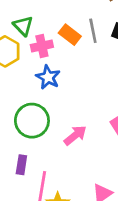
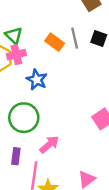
pink cross: (42, 46) -> (16, 55), moved
pink arrow: (75, 135) -> (49, 144), moved

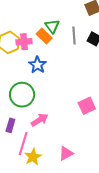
green triangle: (14, 36) -> (52, 26), moved
orange rectangle: (55, 42) -> (44, 36), moved

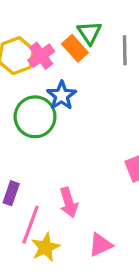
pink cross: (24, 42) -> (41, 56), turned -35
green circle: (22, 95) -> (35, 117), moved
pink arrow: (40, 120) -> (69, 202), moved, turned 102

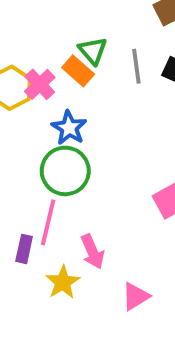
green circle: (35, 117) -> (65, 171), moved
pink line: (30, 225) -> (48, 222), moved
yellow star: (45, 247) -> (63, 282), moved

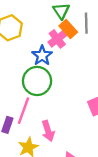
orange rectangle: (78, 71) -> (68, 29), moved
pink cross: (40, 84) -> (57, 39), moved

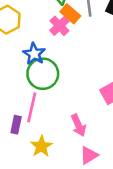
blue star: (42, 56) -> (34, 54), moved
pink arrow: (48, 131) -> (78, 125), moved

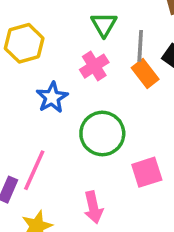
orange rectangle: (70, 14) -> (145, 73), moved
green circle: (43, 74) -> (102, 133), moved

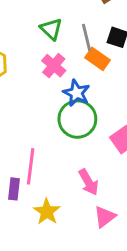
blue star: (52, 98) -> (76, 93), moved

